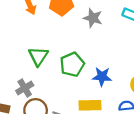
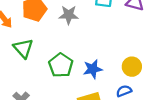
green triangle: (38, 56) -> (23, 48), moved

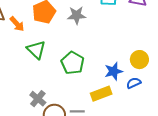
blue star: (93, 69) -> (114, 71), moved

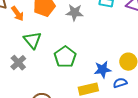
gray cross: (38, 99) -> (18, 63), moved

